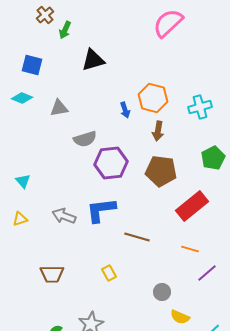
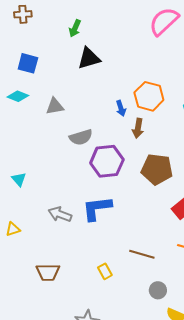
brown cross: (45, 15) -> (23, 14), moved, turned 36
green arrow: (65, 30) -> (75, 28), moved
brown arrow: (158, 131) -> (138, 128), moved
yellow triangle: (20, 219) -> (13, 229), moved
brown line: (137, 237) -> (142, 254), moved

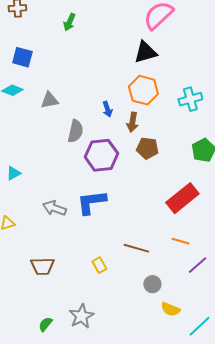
black triangle: (89, 58) -> (145, 52), moved
blue arrow: (121, 108) -> (107, 109), moved
gray semicircle: (81, 137) -> (75, 131), turned -60
brown pentagon: (157, 169) -> (147, 148), moved, size x0.7
cyan triangle: (19, 179) -> (13, 173), turned 42

